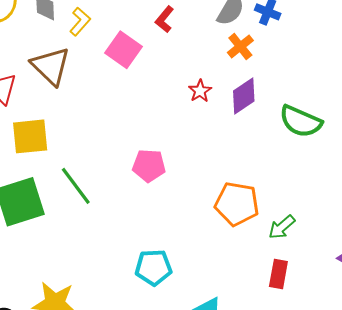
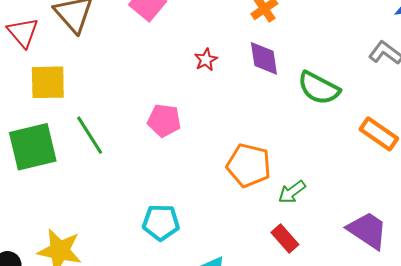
red star: (200, 91) -> (206, 60), moved
purple diamond: (244, 96) -> (264, 58), turned -69
red rectangle: (278, 274) -> (285, 239), turned -56

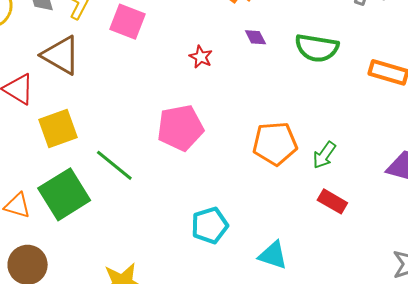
purple diamond: (264, 58) -> (255, 37), size x0.6
pink pentagon: (164, 120) -> (180, 128), size x1.4

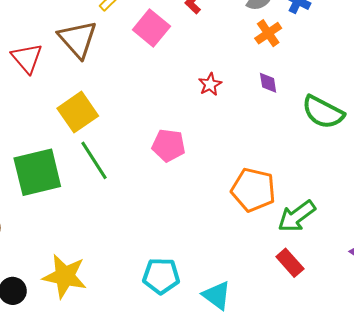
yellow square: (58, 128) -> (78, 112), moved, turned -33
pink pentagon: (180, 128) -> (169, 145), size x0.7
green arrow: (324, 155) -> (297, 216), size x1.4
cyan pentagon: (210, 225) -> (161, 276), moved

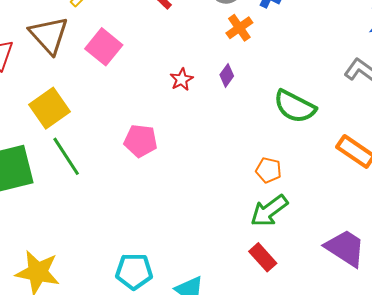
pink square: (151, 28) -> (104, 47), moved
purple diamond: (268, 83) -> (227, 75), moved, turned 45
orange pentagon: (253, 190) -> (268, 170), moved, size x0.6

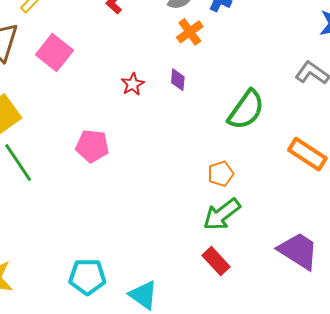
purple diamond: (227, 75) -> (178, 80), turned -30
green semicircle: (295, 106) -> (246, 110), turned -81
orange pentagon: (268, 170) -> (221, 174), turned -30

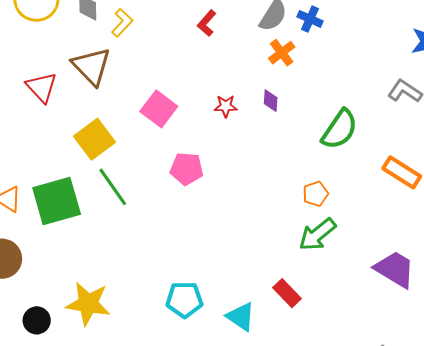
pink square: (54, 53) -> (159, 109), moved
red star: (133, 84) -> (226, 106), turned 30
red rectangle: (216, 261) -> (287, 293), moved

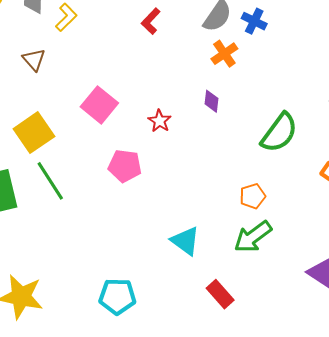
brown triangle: (92, 66) -> (34, 60), size x0.6
red star: (226, 106) -> (160, 121), moved, turned 30
cyan triangle: (241, 317) -> (185, 241), moved

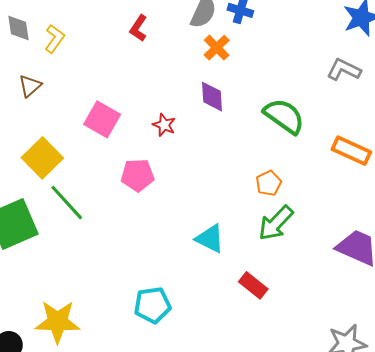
brown triangle: (34, 60) -> (30, 86), turned 40
purple diamond: (211, 101) -> (212, 97), size x1.4
green semicircle: (279, 133) -> (284, 116), turned -81

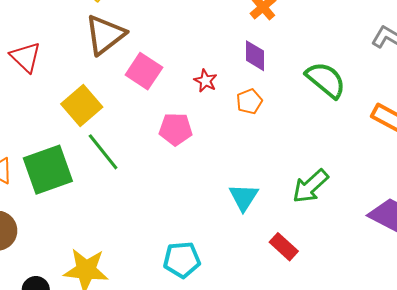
brown triangle: (30, 86) -> (105, 35), moved, size x1.8
orange pentagon: (269, 183) -> (249, 101), moved
cyan triangle: (210, 239) -> (244, 197), turned 32

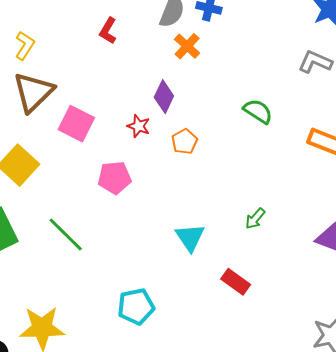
purple diamond: (255, 56) -> (164, 97), moved, turned 32
green semicircle: (326, 80) -> (258, 111), size x0.7
green line: (103, 152) -> (66, 234), moved
green arrow: (310, 186) -> (255, 219), size x0.6

